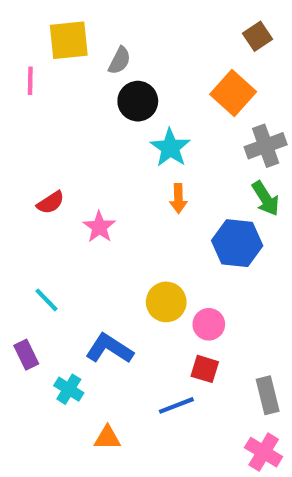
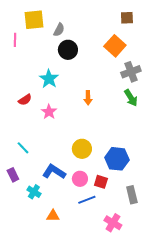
brown square: (257, 36) -> (127, 18), turned 32
cyan star: (170, 148) -> (49, 79), moved
blue hexagon: (237, 243) -> (117, 159), moved
pink circle: (209, 324) -> (80, 179), moved
pink cross: (264, 452) -> (113, 223), moved

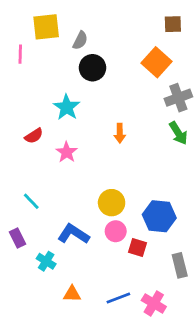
pink circle: (80, 179) -> (116, 231), moved
blue line: (87, 200) -> (118, 298), moved

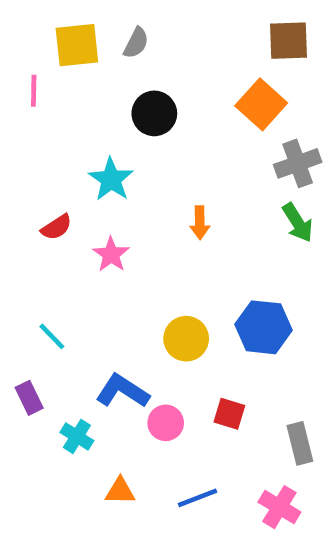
brown square: (173, 24) -> (289, 41), size x1.4
gray semicircle: (80, 40) -> (136, 43), moved
blue hexagon: (159, 216) -> (263, 327), moved
pink circle: (116, 231) -> (166, 423), moved
pink cross: (154, 303) -> (279, 507), moved

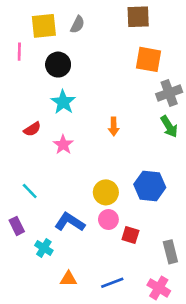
brown square: (289, 41) -> (138, 17), moved
orange square: (261, 104) -> (148, 59), turned -32
black circle: (154, 113) -> (58, 65), moved
pink circle: (166, 423) -> (108, 220), moved

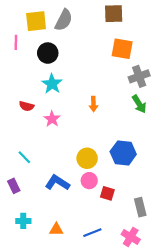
gray semicircle: (77, 25) -> (64, 20), size x1.5
red semicircle: (32, 129) -> (26, 106), turned 48
cyan cross: (44, 248) -> (23, 221), moved, turned -32

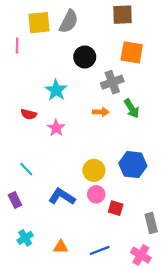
black circle: (48, 53) -> (85, 57), moved
gray cross: (139, 76) -> (112, 82), moved
orange arrow: (93, 104) -> (101, 112), turned -88
green arrow: (139, 104) -> (132, 108), moved
cyan cross: (23, 221) -> (25, 238), turned -32

